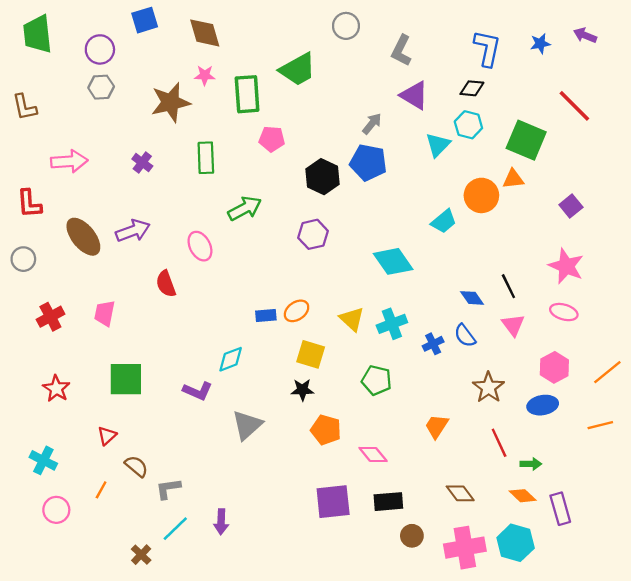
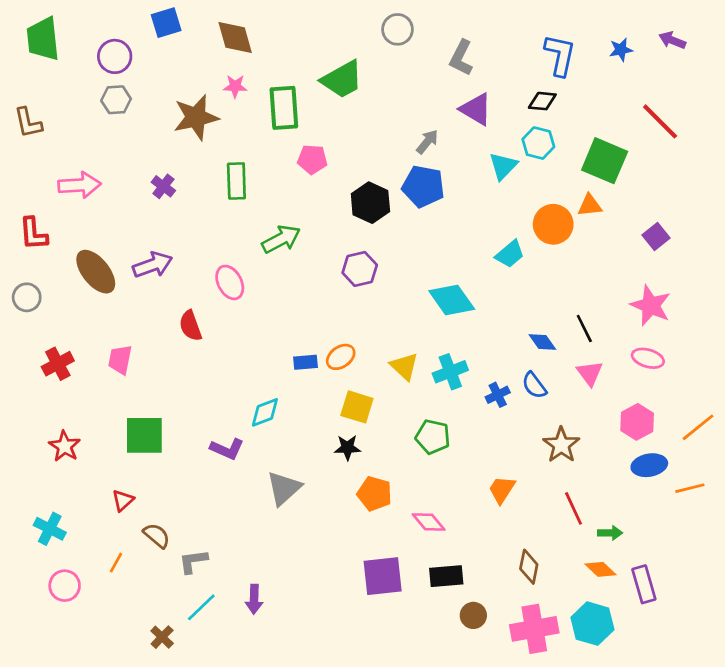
blue ellipse: (543, 405) -> (649, 465), moved
brown diamond: (460, 493) -> (529, 567), turned 48

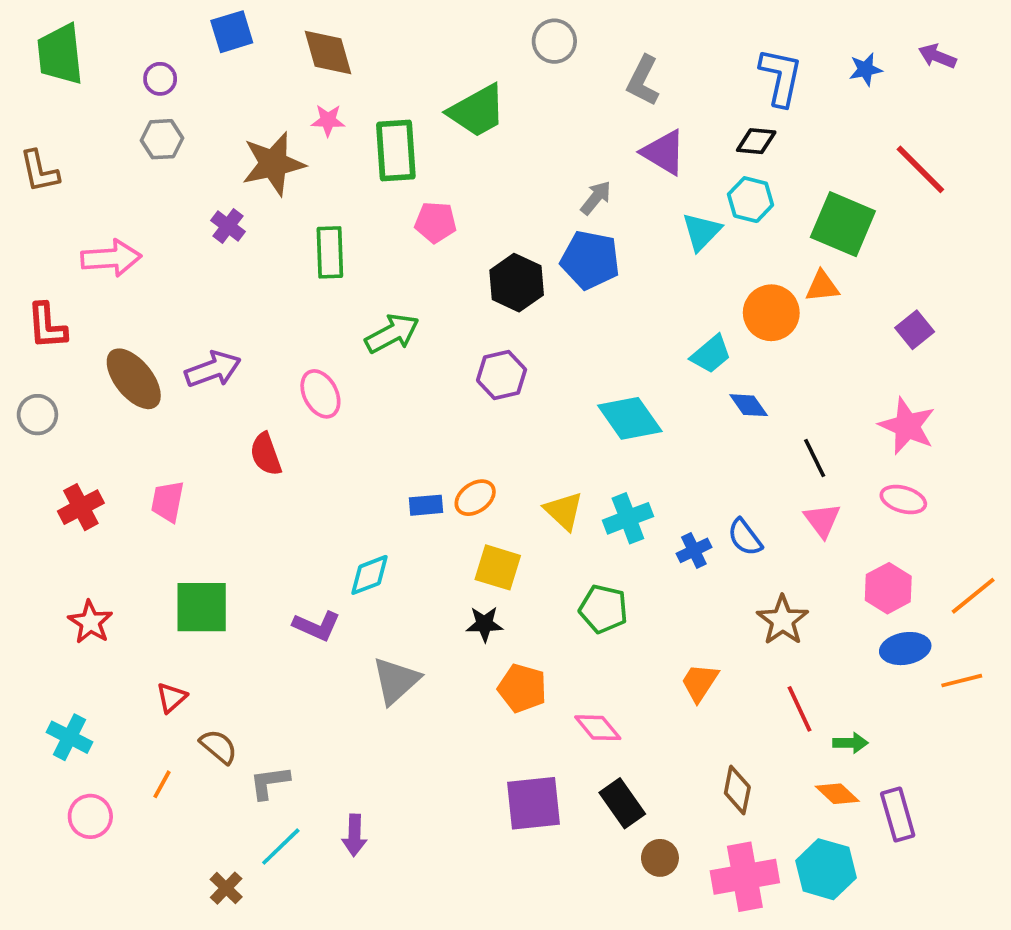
purple circle: (115, 56) -> (160, 79), size x0.7
purple cross: (163, 186) -> (228, 226), moved
blue diamond: (542, 342) -> (749, 405), moved
black rectangle: (446, 576) -> (622, 803), turned 60

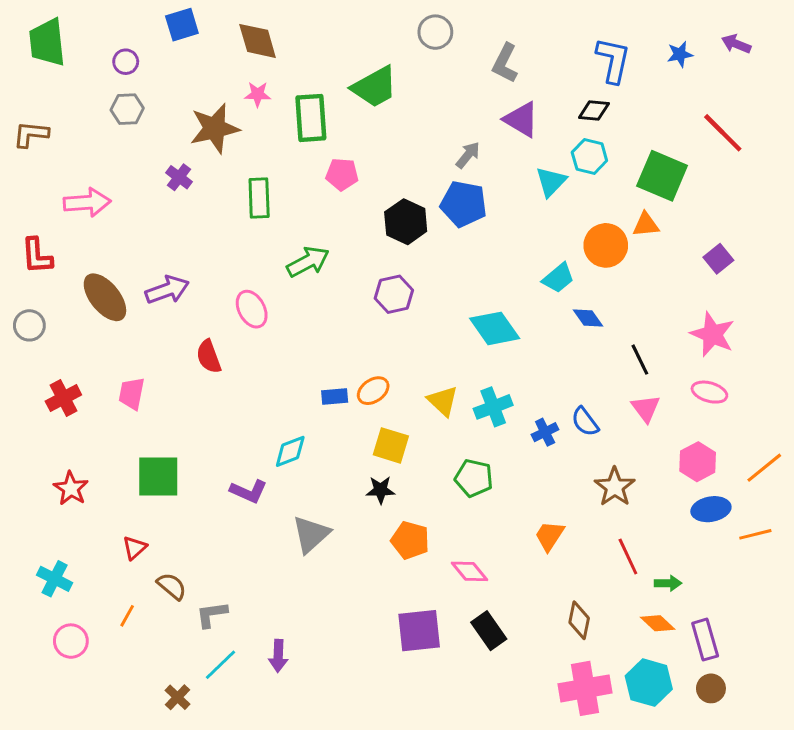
brown L-shape: (39, 171) -> (31, 134), turned 108
brown circle: (660, 858) -> (711, 688), moved

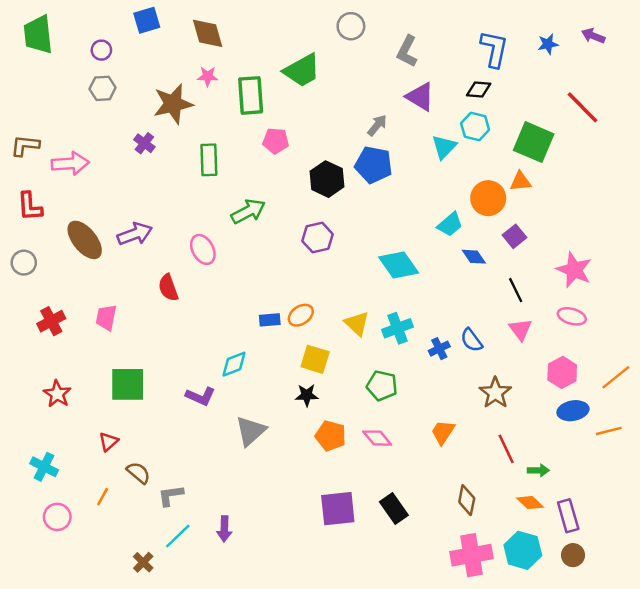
brown L-shape: (31, 134) -> (25, 146), moved
purple square: (718, 259) -> (514, 236), moved
pink diamond: (469, 571) -> (377, 438), moved

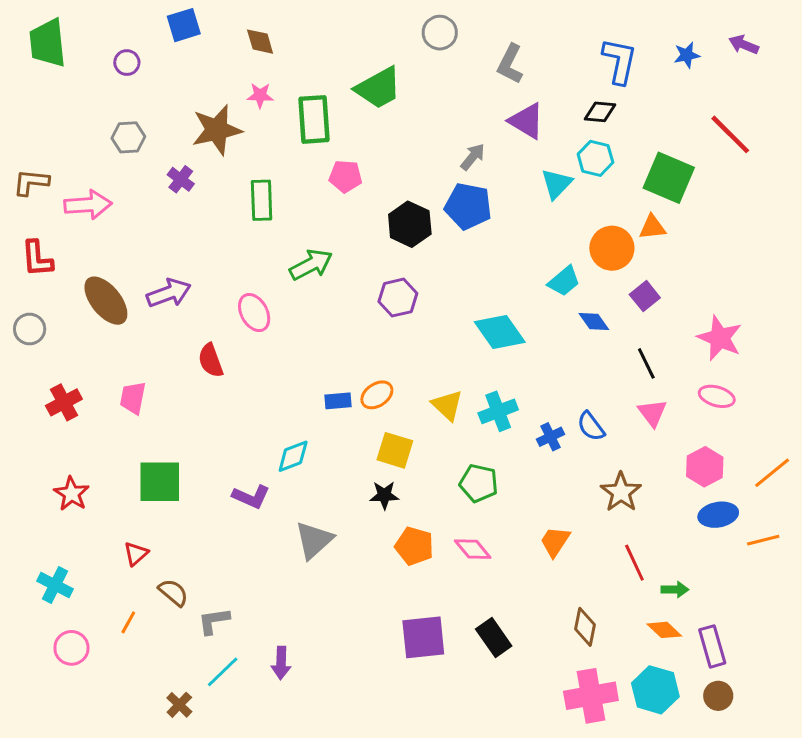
brown diamond: (208, 33) -> (260, 42), size x0.7
gray hexagon: (103, 88) -> (128, 137), moved

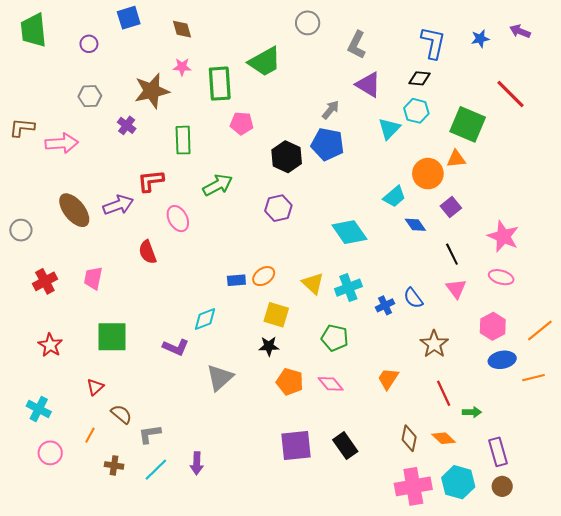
red L-shape: (37, 259) -> (151, 181), moved, turned 88
orange diamond: (664, 630) -> (444, 438), moved
brown cross: (179, 705) -> (114, 465), moved, turned -36

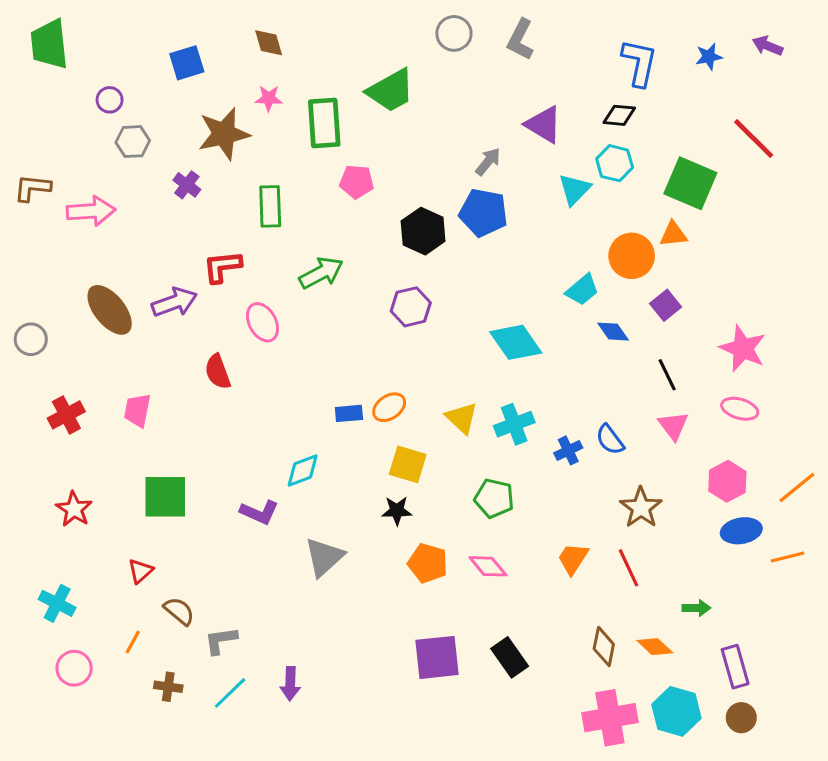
blue square: (129, 18) -> (187, 63), moved
purple circle: (89, 44) -> (110, 100), moved
gray L-shape: (357, 45) -> (520, 40), moved
red line: (444, 393) -> (629, 568), moved

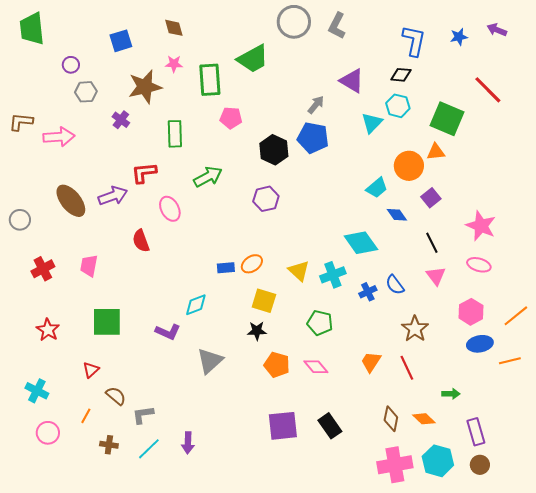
gray circle: (454, 33) -> (294, 22), size x1.4
cyan diamond: (516, 342) -> (361, 243), moved

